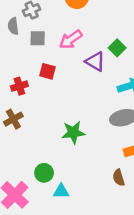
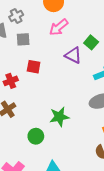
pink arrow: (71, 39) -> (59, 27), moved
green circle: (44, 173) -> (36, 136), moved

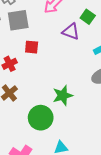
gray square: (23, 39) -> (18, 20), size x1.5
green circle: (36, 136) -> (41, 118), size x1.5

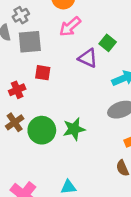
green circle: (41, 118) -> (42, 130), moved

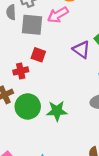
pink arrow: (70, 27) -> (58, 15), moved
red cross: (17, 90) -> (21, 71), moved

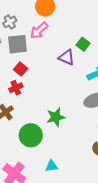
red square: (38, 55) -> (21, 69), moved, turned 32
green circle: (28, 106) -> (31, 135), moved

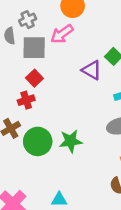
green circle: (31, 135) -> (38, 141), moved

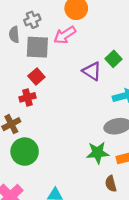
green circle: (38, 141) -> (25, 152), moved
green star: (71, 141) -> (98, 153), moved

